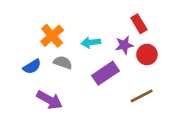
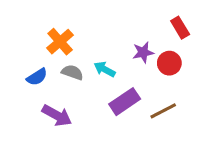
red rectangle: (139, 24) -> (180, 28), moved
cyan arrow: (91, 42) -> (105, 69), moved, turned 36
purple rectangle: (106, 73) -> (125, 102), moved

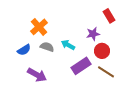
red rectangle: (180, 28) -> (109, 16), moved
red circle: (169, 63) -> (102, 51), moved
brown line: (163, 111) -> (106, 72), turned 60

